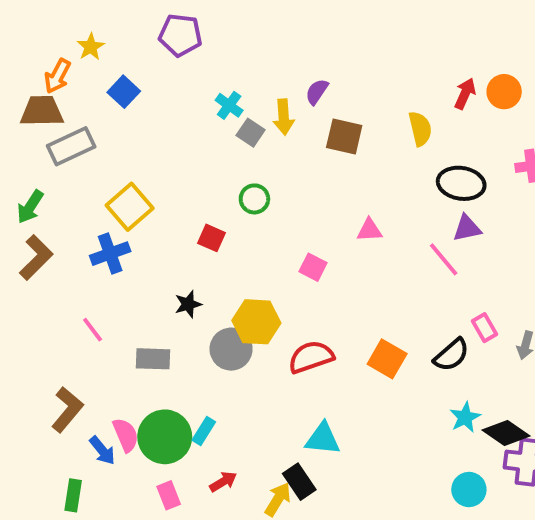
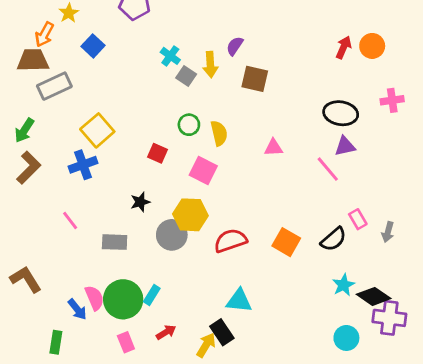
yellow semicircle: (420, 129) -> (219, 133), moved
pink square: (313, 267) -> (203, 170), moved, size x1.4
brown L-shape: (67, 410) -> (26, 279), moved, turned -72

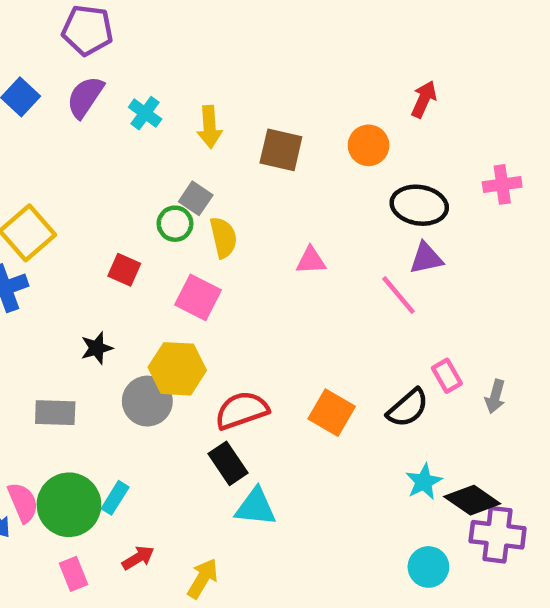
purple semicircle: (235, 46) -> (85, 97), moved, size x1.4
orange circle: (372, 46) -> (369, 145), moved
gray square: (186, 76) -> (196, 198), moved
black rectangle: (222, 332) -> (228, 463), moved

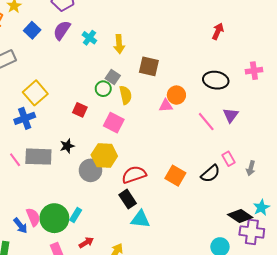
orange circle: (369, 145) -> (176, 95), moved
brown square: (281, 150) -> (149, 66), moved
purple triangle: (426, 258) -> (231, 115), moved, turned -42
gray rectangle: (55, 413) -> (38, 157), moved, size x1.4
cyan star: (424, 482) -> (261, 208), moved

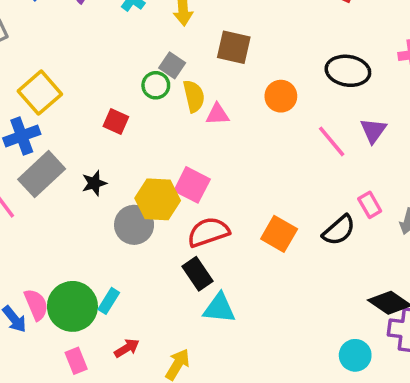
pink triangle: (166, 106) -> (217, 114), moved
pink square: (114, 123) -> (192, 185), moved
gray rectangle: (38, 157) -> (42, 174), moved, turned -45

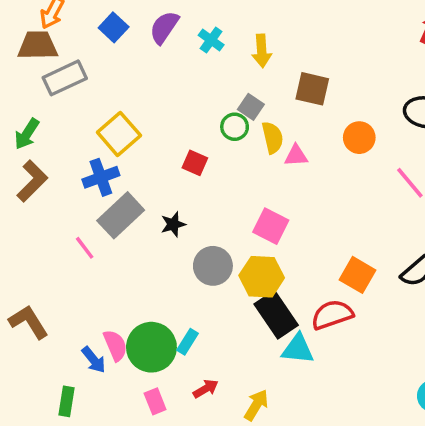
yellow hexagon: (158, 199) -> (262, 277), moved
red semicircle: (208, 232) -> (332, 315), moved
black rectangle: (197, 274) -> (276, 315), size x1.4

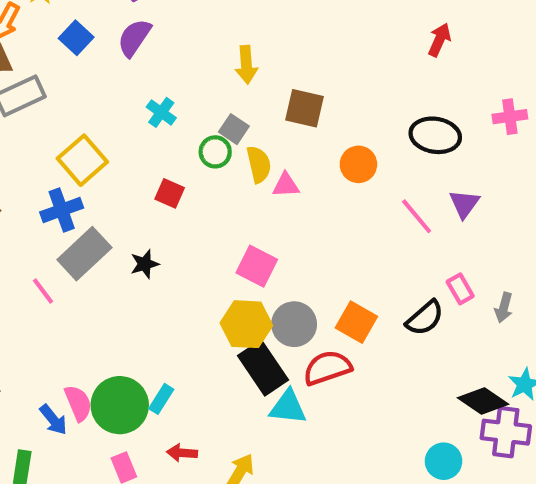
cyan cross: (211, 40) -> (161, 112), moved
gray circle: (213, 266) -> (294, 324), moved
red arrow: (206, 389) -> (182, 453), turned -145

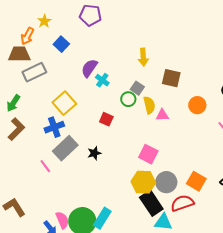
purple semicircle: (134, 38) -> (89, 68), moved
cyan rectangle: (161, 399) -> (102, 218), size x1.5

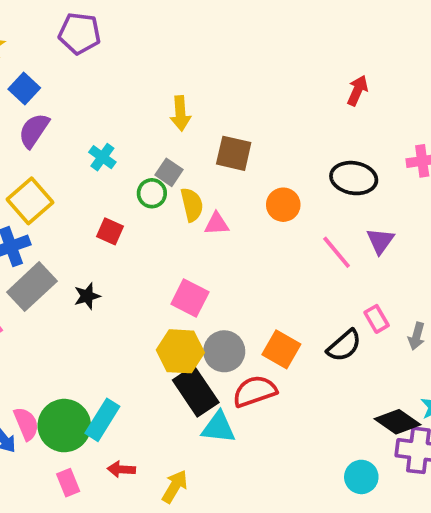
purple semicircle: (89, 68) -> (34, 130), moved

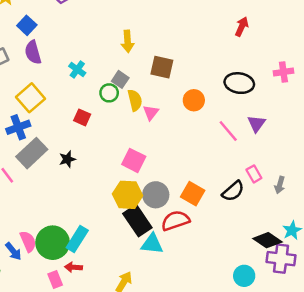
purple semicircle: (34, 130) -> (33, 52), turned -50
pink triangle: (217, 224) -> (151, 113), turned -49
red arrow: (121, 469) -> (73, 267), moved

